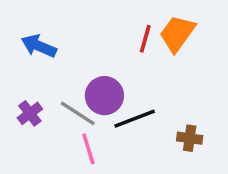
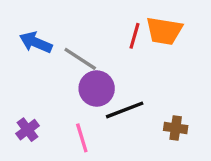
orange trapezoid: (177, 34) -> (164, 31), turned -117
purple cross: (30, 113) -> (28, 130), moved
gray line: (78, 113) -> (80, 59), moved

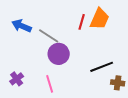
orange trapezoid: (164, 31) -> (100, 19), turned -75
black line: (125, 110) -> (102, 67), moved
brown cross: (176, 128) -> (118, 83), moved

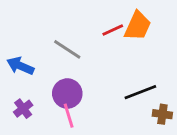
red line: (82, 22) -> (113, 30), turned 49
blue arrow: (22, 26) -> (20, 66), moved
purple circle: (59, 54) -> (67, 94), moved

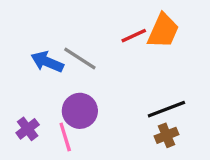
blue arrow: (20, 66) -> (47, 62), moved
brown cross: (162, 114) -> (166, 135), moved, turned -30
pink line: (69, 116) -> (65, 137), moved

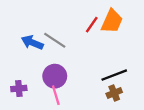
red line: (134, 36) -> (92, 25), turned -30
purple cross: (28, 129) -> (19, 88), turned 32
pink line: (65, 137) -> (56, 95), moved

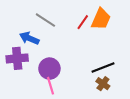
gray line: (55, 40) -> (45, 20), moved
purple cross: (19, 88) -> (17, 58), moved, size x1.5
brown cross: (114, 93) -> (103, 84), turned -32

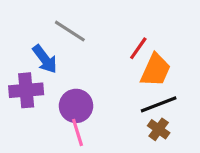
orange trapezoid: (101, 19) -> (156, 70), moved
red line: (83, 22) -> (138, 48), moved
blue arrow: (29, 38) -> (45, 59), turned -150

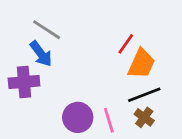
gray line: (70, 31) -> (47, 30), moved
purple circle: (76, 106) -> (78, 117), moved
pink line: (78, 132) -> (109, 120), moved

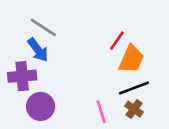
purple circle: (78, 117) -> (41, 106), moved

